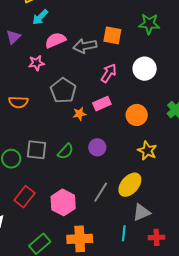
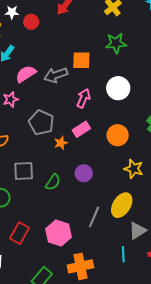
gray square: (37, 150) -> (24, 171), moved

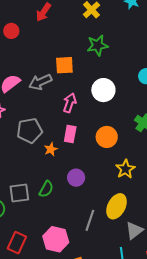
gray pentagon: (41, 122) -> (30, 131), turned -30
pink rectangle: (81, 129) -> (70, 134), turned -42
yellow star: (134, 169) -> (125, 169), turned 30
gray square: (24, 171) -> (19, 193), moved

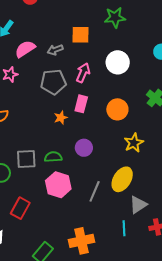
gray arrow: (40, 82) -> (55, 50), size x0.7
gray pentagon: (30, 131) -> (53, 82), moved
green semicircle: (46, 189) -> (53, 157), turned -126
pink hexagon: (56, 239) -> (58, 185), moved

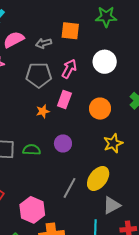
pink hexagon: (58, 185) -> (32, 210), moved

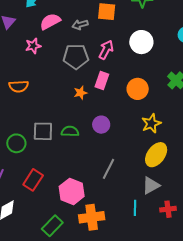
yellow ellipse: (98, 179) -> (156, 155), moved

